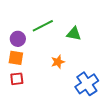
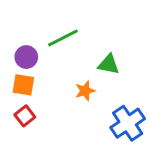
green triangle: (74, 34) -> (109, 64), moved
red square: (17, 79) -> (25, 116), turned -32

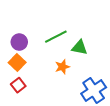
green line: (63, 38) -> (56, 37), moved
orange square: (23, 85) -> (17, 62), turned 35

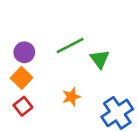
green triangle: (80, 47) -> (100, 59), turned 42
orange star: (62, 67) -> (71, 97), moved

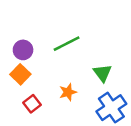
green triangle: (100, 59) -> (102, 73), moved
red square: (23, 106) -> (32, 104), moved

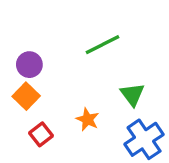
green line: (67, 44) -> (102, 45), moved
orange star: (68, 92) -> (88, 119), turned -30

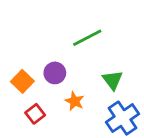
purple circle: (29, 65) -> (55, 73), moved

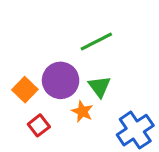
purple circle: (55, 73) -> (61, 80), size x1.5
green triangle: (113, 80) -> (99, 87), moved

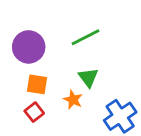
purple circle: (61, 80) -> (29, 47), moved
orange square: (25, 90) -> (37, 84), moved, turned -35

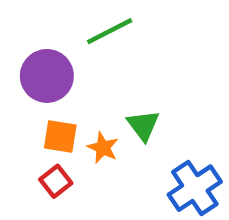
green line: (85, 37) -> (110, 31), moved
orange star: (73, 100) -> (103, 148), moved

